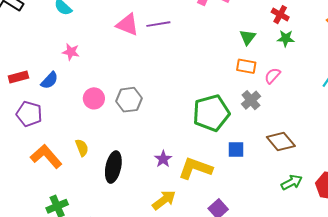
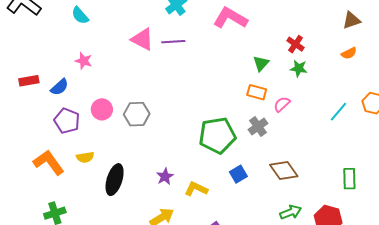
purple pentagon: (29, 114) -> (67, 121), moved
yellow semicircle: (82, 148) -> (85, 157), turned 96
blue square: (236, 149) -> (238, 174), turned -36
yellow L-shape: (195, 168) -> (196, 189), size x0.7

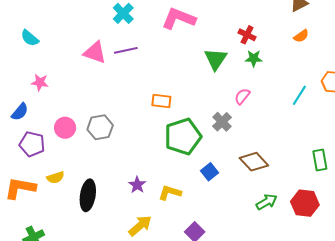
green triangle: (261, 63) -> (216, 59), size x1.4
orange rectangle: (257, 92) -> (161, 101), moved
orange L-shape: (49, 162) -> (20, 188), turned -36

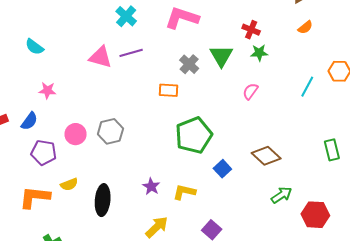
orange rectangle: (161, 101) -> (168, 90), moved
gray cross: (222, 122) -> (189, 64), moved
red hexagon: (305, 203) -> (315, 215), moved

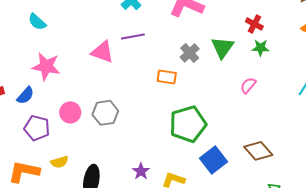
pink triangle: (100, 57) -> (103, 52), moved
pink star: (47, 90) -> (46, 66), size x1.6
blue square: (222, 169) -> (214, 160), size x1.5

